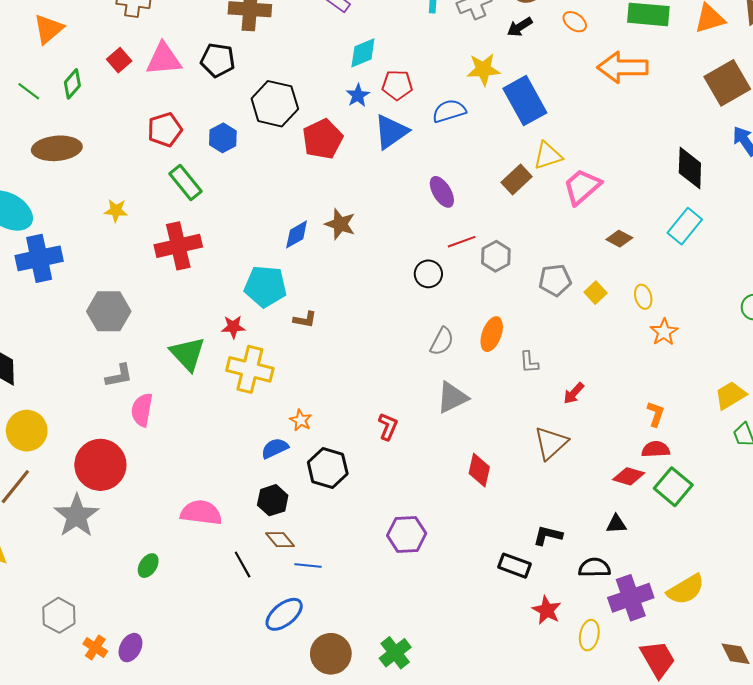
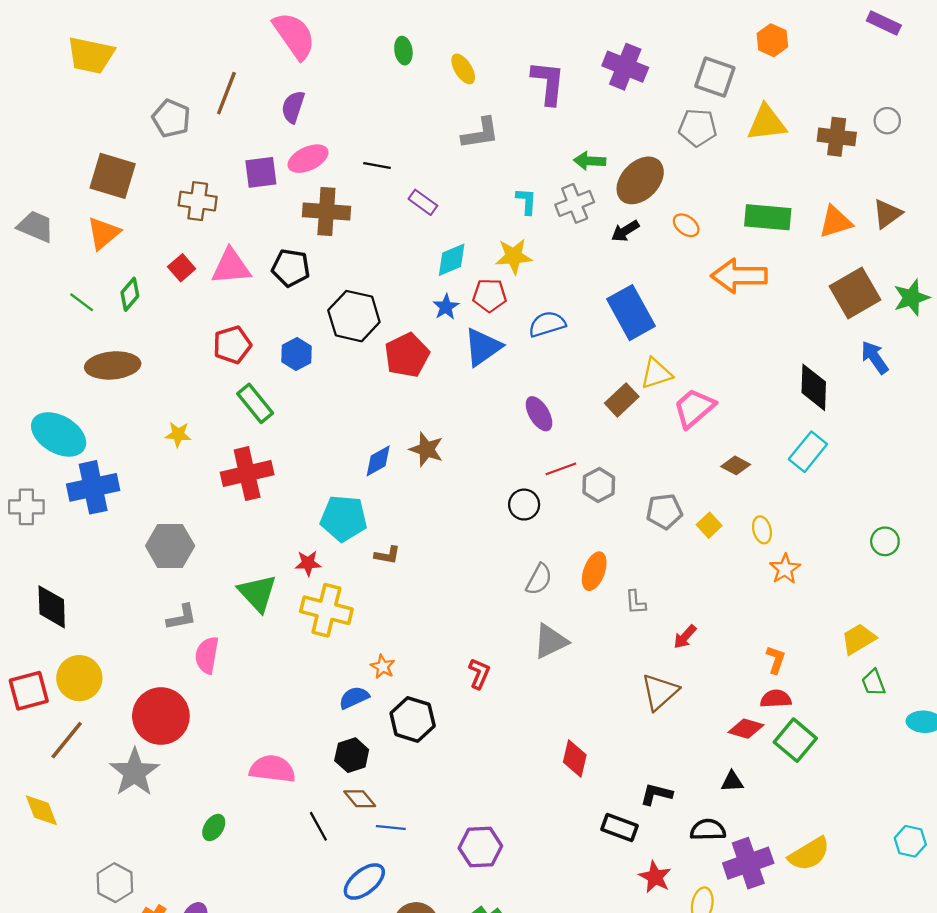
yellow star: (483, 69) -> (514, 256), moved
red diamond: (479, 470) -> (575, 759), moved
purple hexagon: (407, 534) -> (480, 847), moved

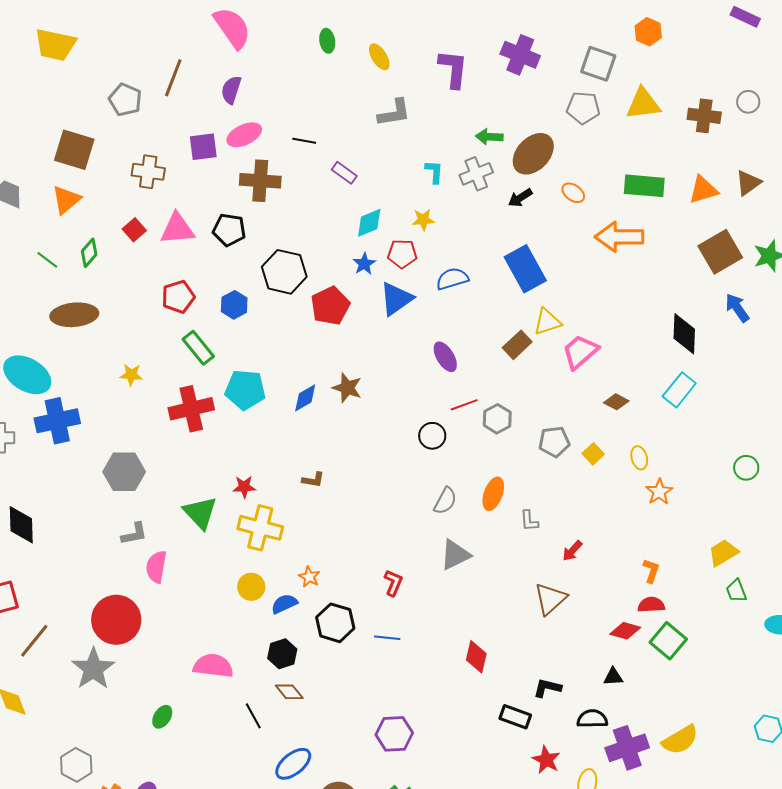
yellow star: (514, 256) -> (423, 220), size x0.7
cyan pentagon: (344, 518) -> (245, 390), moved
yellow circle: (79, 678) -> (251, 587), moved, size x0.7
blue line: (391, 827) -> (387, 638), moved

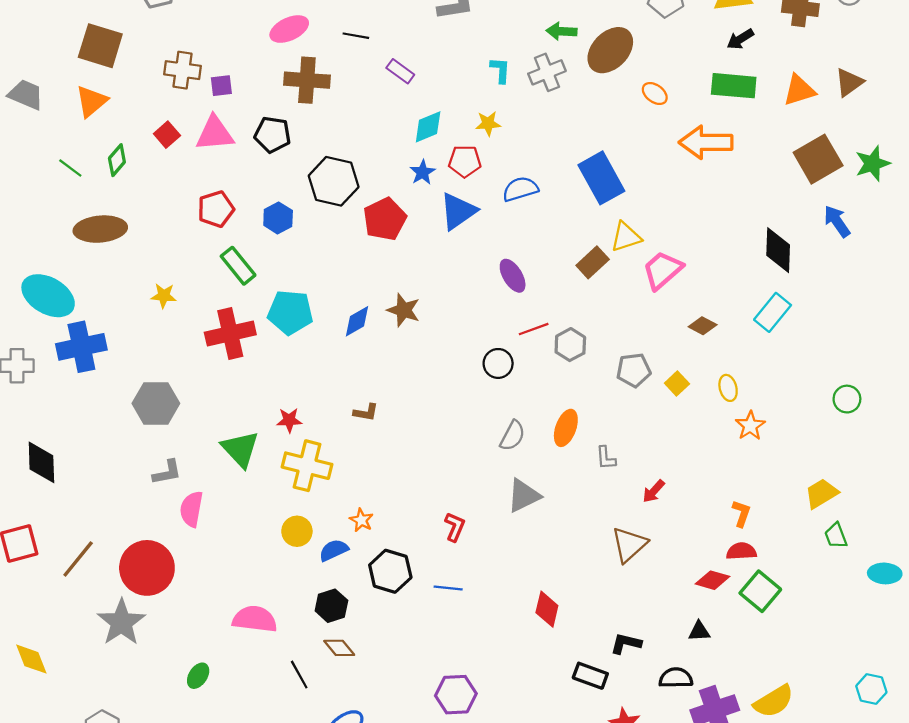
purple square: (203, 147) -> (221, 86), moved, size x0.7
black arrow: (520, 198) -> (740, 39), moved
brown line: (34, 641) -> (78, 559), moved

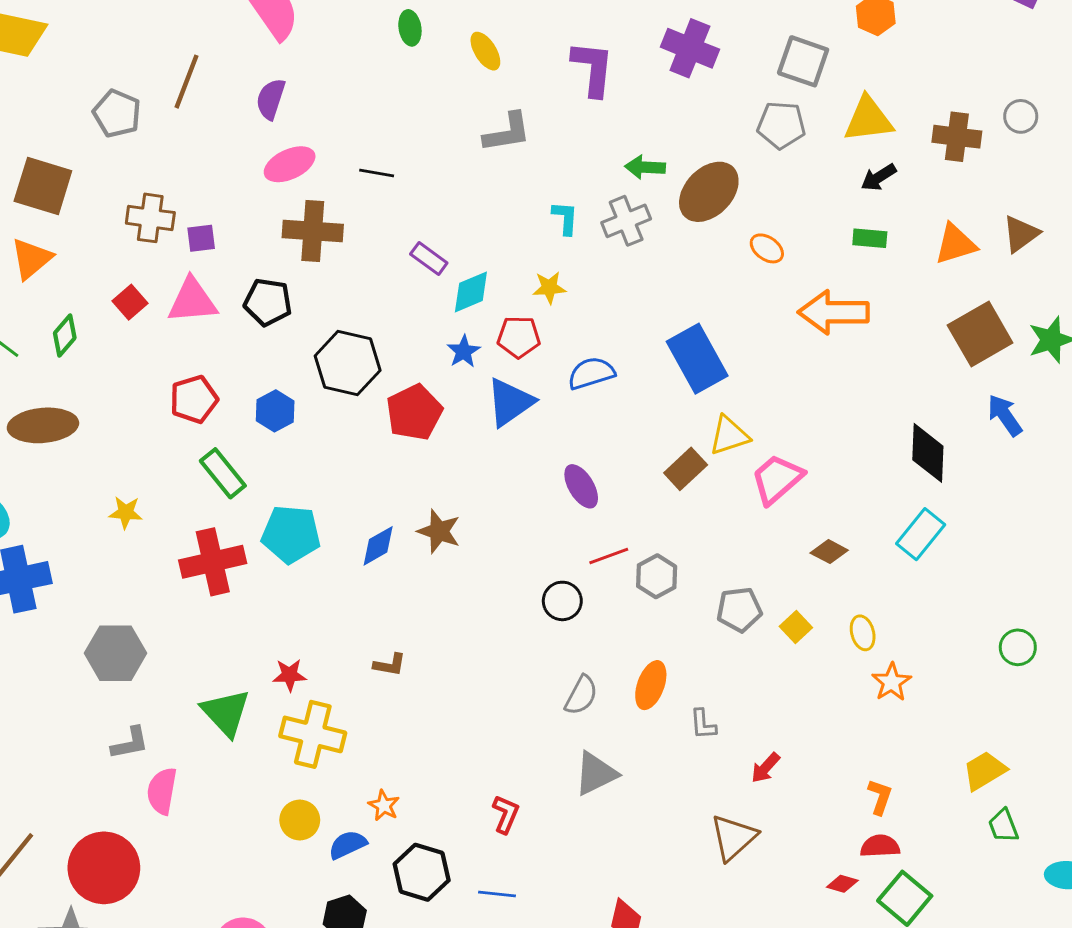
purple rectangle: (400, 71) -> (429, 259), moved
green rectangle: (734, 86) -> (870, 238), size x0.6
red diamond: (713, 580) -> (842, 884), size x0.7

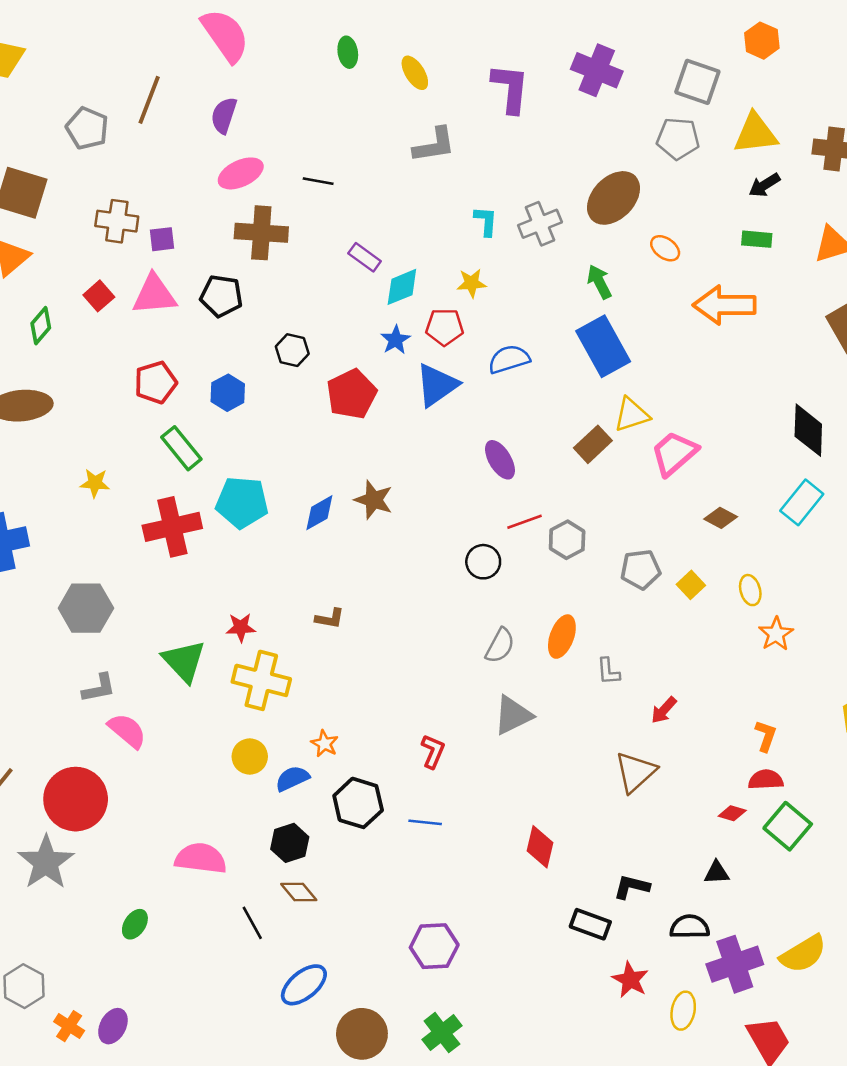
green arrow: (645, 167) -> (599, 282), moved, turned 60
black hexagon: (348, 363) -> (292, 350), size x0.6
pink semicircle: (162, 791) -> (127, 731), turned 120

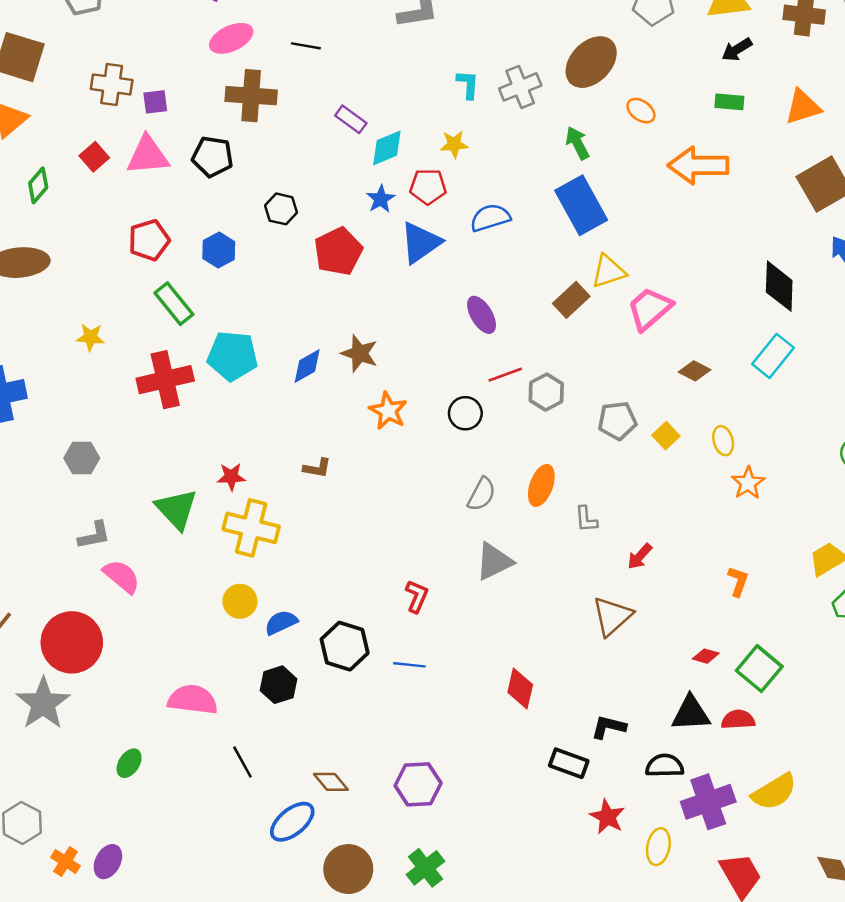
gray hexagon: (86, 608) -> (82, 458), size x0.7
orange star: (325, 744) -> (388, 411), moved, size x1.4
red semicircle: (766, 780) -> (738, 720), moved
black triangle: (717, 873) -> (691, 713), size x1.6
brown diamond: (299, 892) -> (331, 782), moved

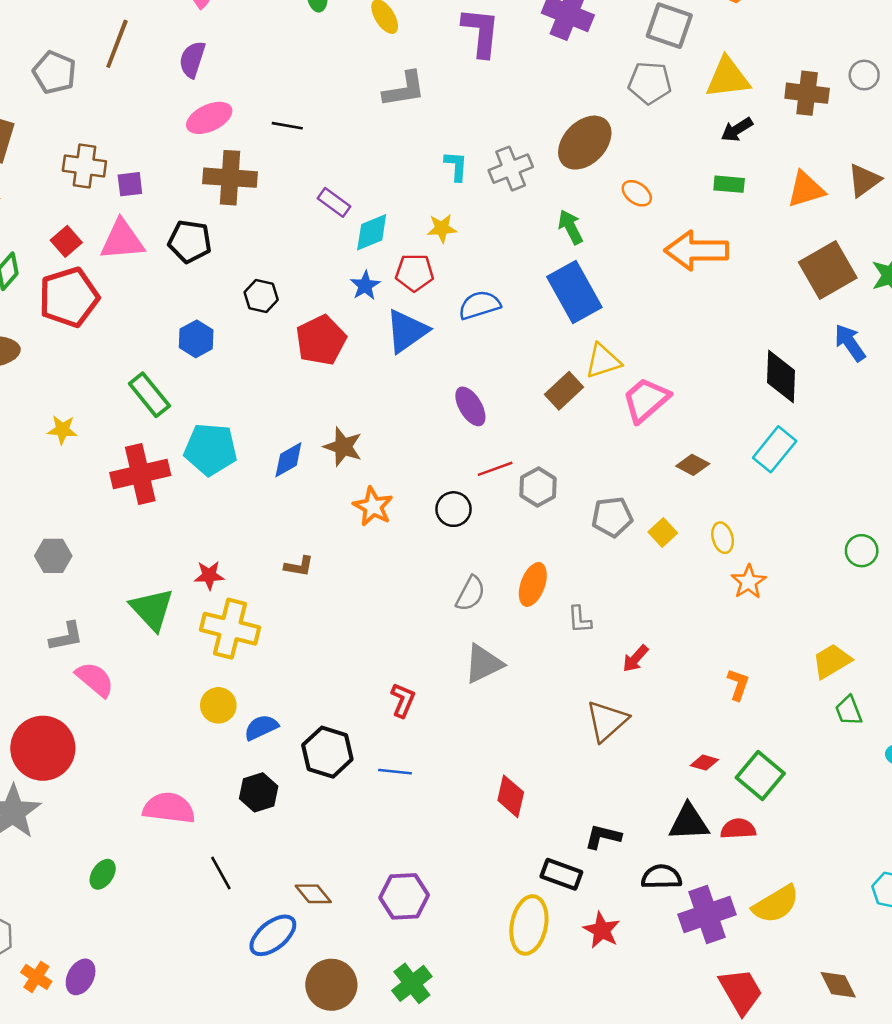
red pentagon: (149, 240) -> (69, 297), moved, size x1.4
yellow ellipse: (658, 847) -> (529, 925), moved, size x1.5

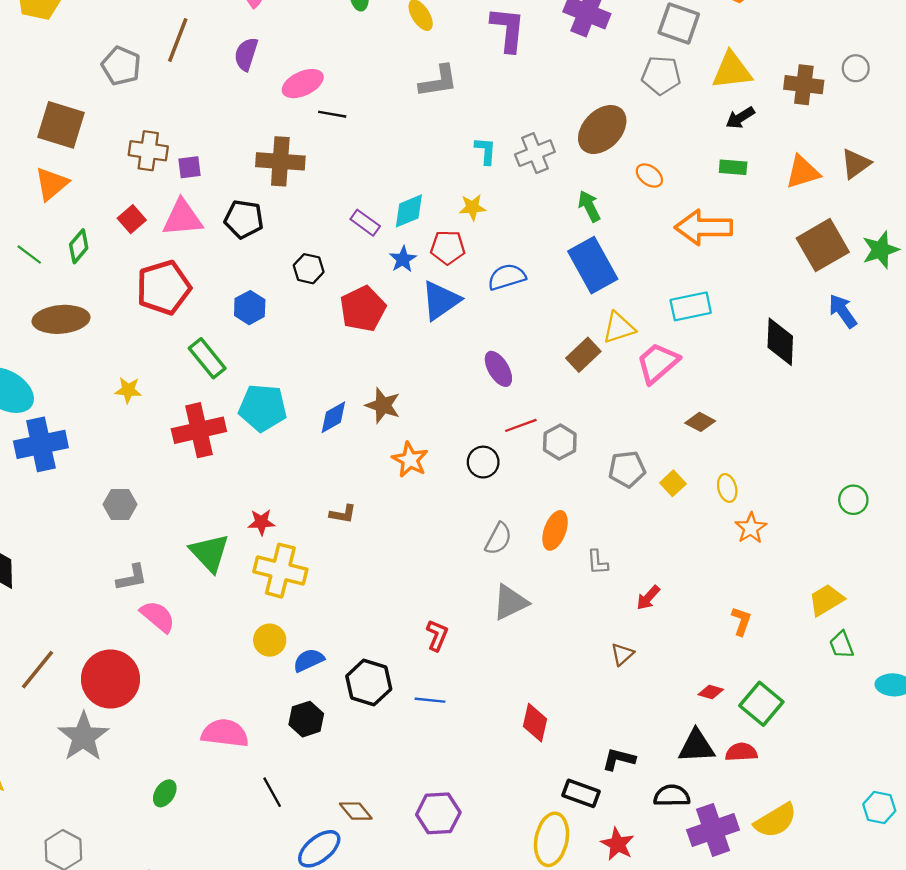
pink ellipse: (209, 118) -> (303, 84), moved
purple rectangle: (334, 202) -> (365, 223), moved
red pentagon: (69, 297) -> (164, 288), moved
cyan rectangle: (775, 449) -> (691, 306), moved, turned 39
brown triangle: (607, 721) -> (622, 654), size x0.6

